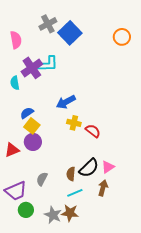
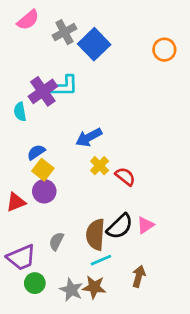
pink semicircle: (16, 40) -> (28, 20), moved, turned 60
yellow cross: (74, 123) -> (100, 166), turned 32
brown semicircle: (71, 174) -> (96, 234), size x1.6
brown arrow: (103, 188) -> (139, 276), moved

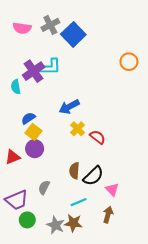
pink semicircle: (28, 20) -> (22, 28), moved, turned 48
orange circle: (164, 50) -> (129, 62), moved
pink triangle: (145, 225) -> (112, 190), moved, turned -40
brown semicircle: (96, 234) -> (74, 171), moved, size x0.7

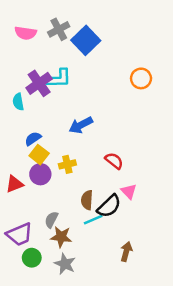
orange circle: (129, 62) -> (141, 78), moved
yellow cross: (78, 129) -> (67, 164), moved, turned 32
pink triangle: (112, 190) -> (129, 191), moved
cyan line: (79, 202) -> (93, 220), moved
brown star: (73, 223) -> (61, 237), moved

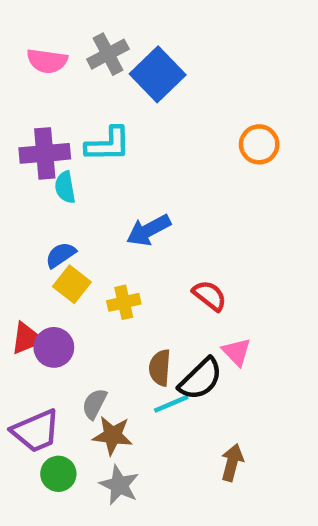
purple cross: (39, 83) -> (45, 153), moved, turned 30
cyan semicircle: (18, 102) -> (65, 187), moved
purple circle: (40, 174) -> (54, 347), moved

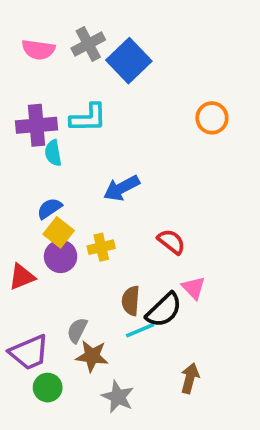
purple circle: (54, 347) -> (61, 256), moved
gray star: (119, 485) -> (118, 397), moved

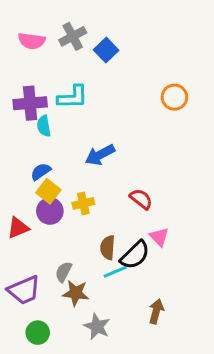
blue square: (129, 61) -> (106, 50), size x0.7
green circle: (48, 388) -> (38, 333), moved

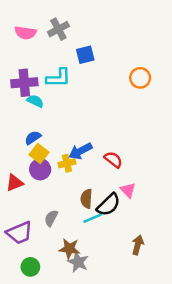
blue square: (106, 50) -> (85, 55), moved, turned 30
cyan semicircle: (44, 126) -> (35, 101), turned 126
blue arrow: (100, 155) -> (80, 151), moved
brown star: (76, 293) -> (69, 249), moved
brown arrow: (156, 311) -> (138, 245), moved

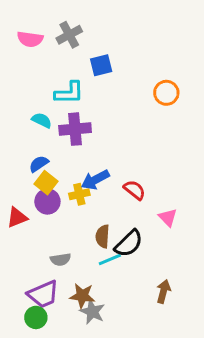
purple cross: (24, 83) -> (75, 129), moved
pink triangle: (128, 190) -> (168, 217), moved
gray semicircle: (51, 218) -> (61, 259), turned -126
purple trapezoid: (19, 233) -> (43, 294), moved

